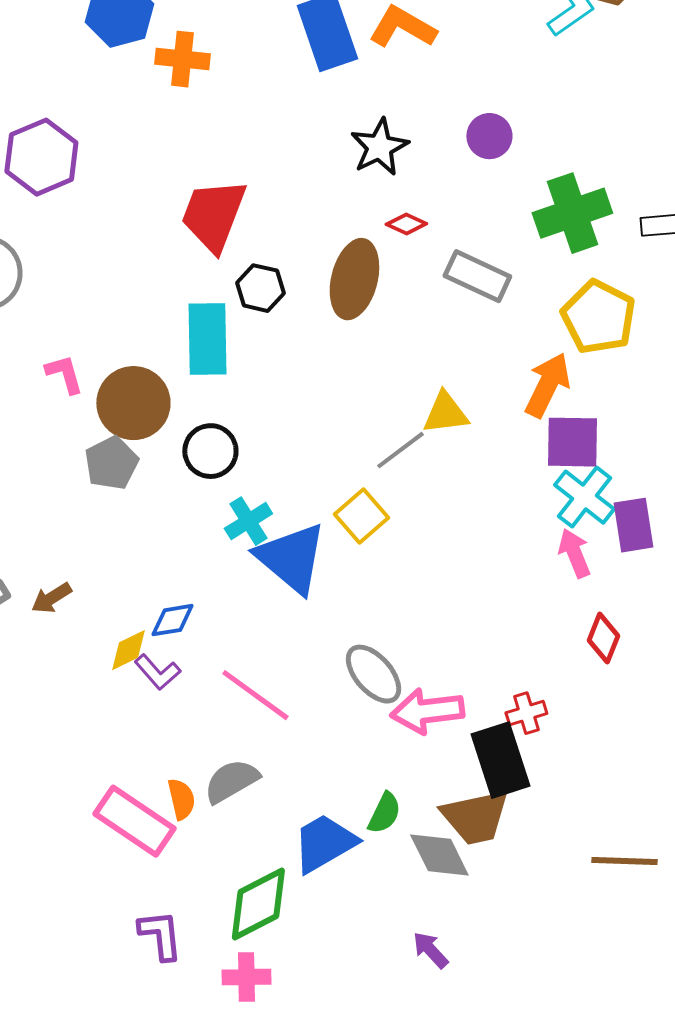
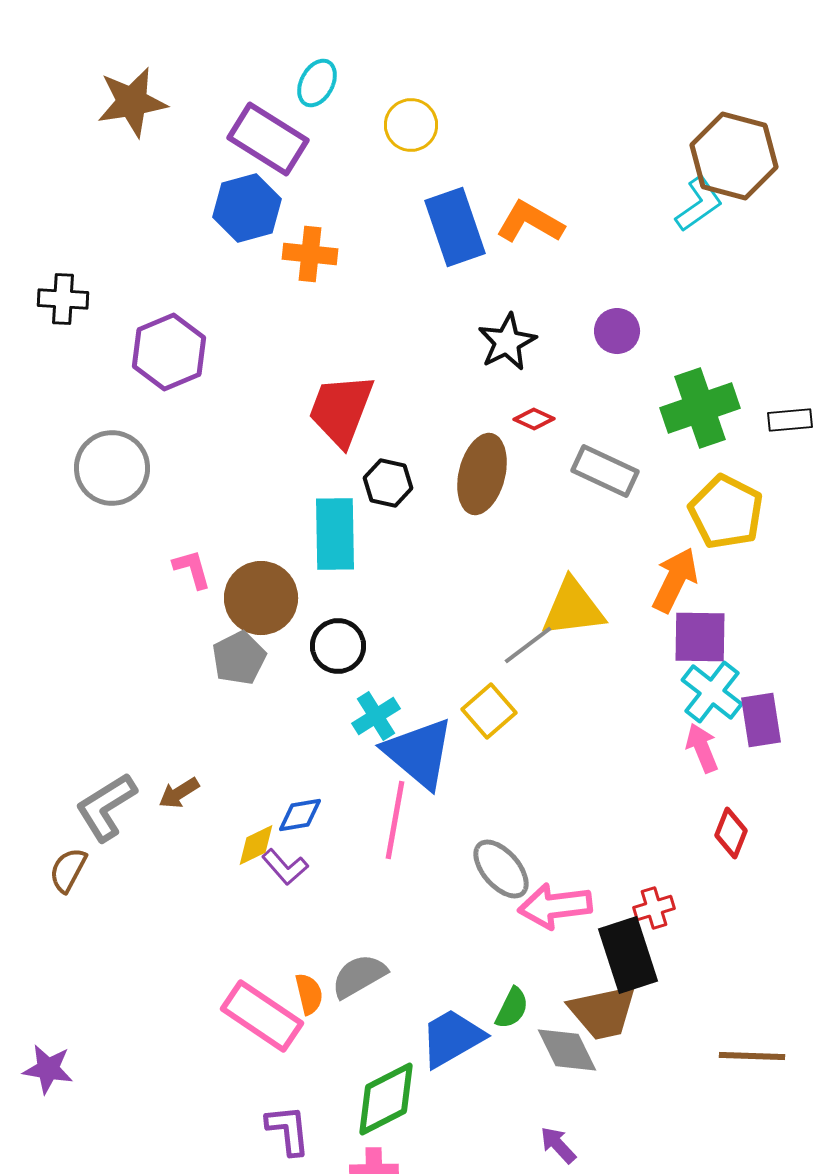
yellow triangle: (445, 413) -> (573, 608), size x1.4
pink line: (255, 695) -> (395, 820), moved, turned 64

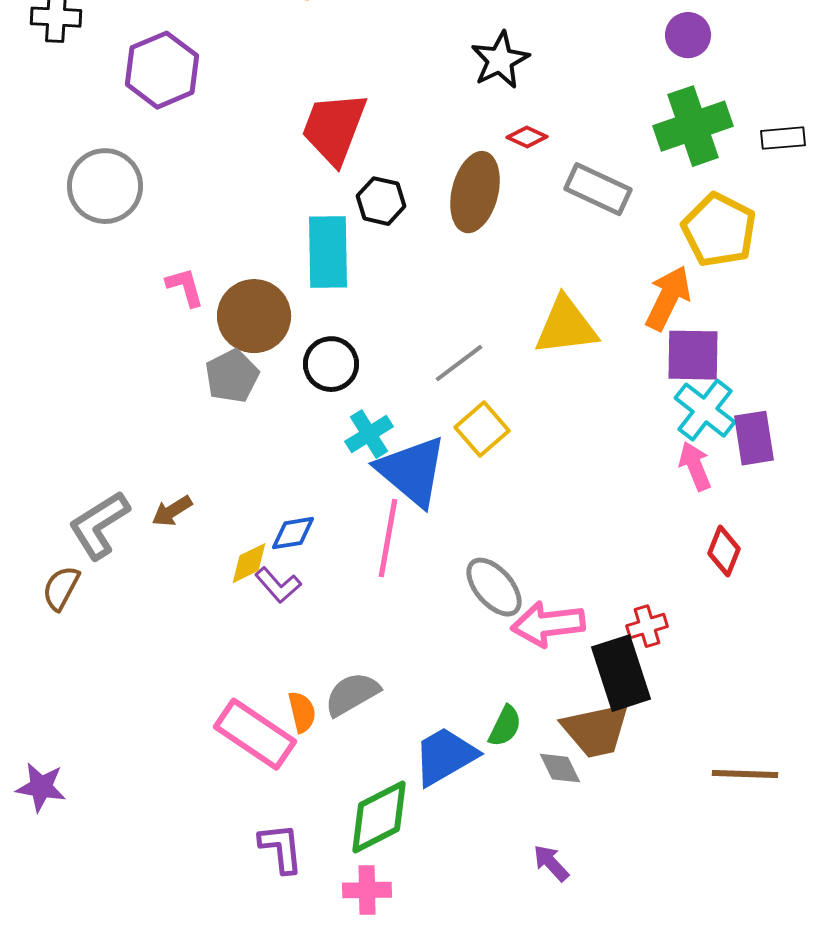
purple circle: (617, 331) -> (688, 35), moved
gray line: (528, 645) -> (459, 363), moved
gray diamond: (567, 1050) -> (560, 768), size x0.7

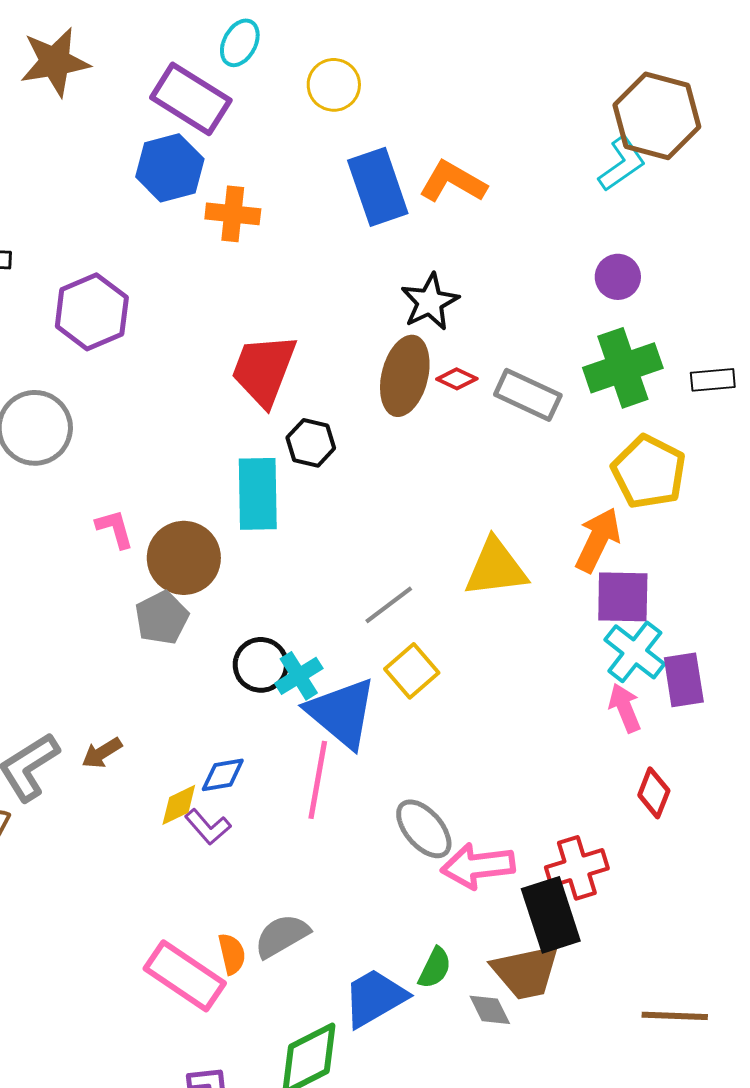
gray rectangle: (598, 189) -> (528, 395), moved
brown ellipse: (475, 192) -> (405, 376), moved
black circle: (331, 364) -> (261, 665), moved
red cross: (647, 626) -> (577, 868), size x1.5

